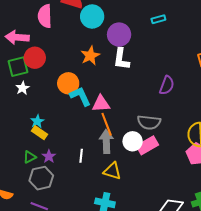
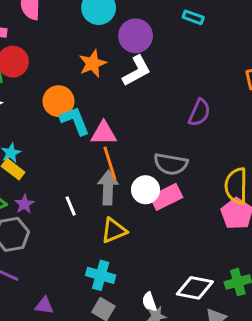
cyan rectangle: (158, 19) -> (193, 17), turned 32
white L-shape: (121, 59) -> (137, 71), turned -130
white line: (81, 156) -> (71, 206), turned -32
yellow triangle: (112, 171) -> (114, 231), turned -42

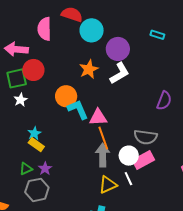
white line: (71, 206) -> (128, 179), moved

